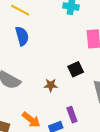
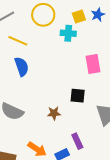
black square: (76, 69) -> (78, 96), turned 35

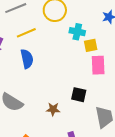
yellow square: (79, 17) -> (91, 45), moved
yellow line: (18, 41) -> (26, 33), turned -54

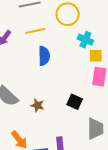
blue semicircle: (27, 59) -> (44, 56), moved
brown star: (53, 109) -> (37, 105), moved

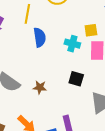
yellow line: (35, 31) -> (27, 14), turned -60
cyan cross: (85, 40) -> (72, 44), moved

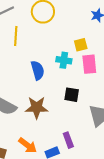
blue semicircle: (40, 37) -> (38, 70), moved
brown star: (40, 87) -> (37, 108), size x1.6

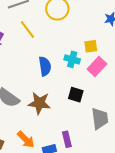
yellow line: (16, 36) -> (27, 30), turned -48
pink rectangle: (89, 64) -> (97, 66), turned 42

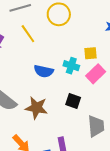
blue semicircle: (45, 66) -> (44, 71), turned 108

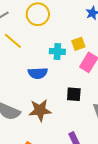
cyan cross: (71, 66) -> (57, 51), moved

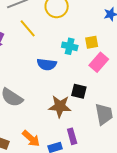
brown star: (40, 110) -> (60, 106), moved

